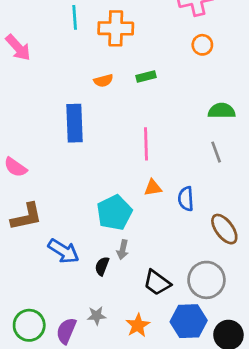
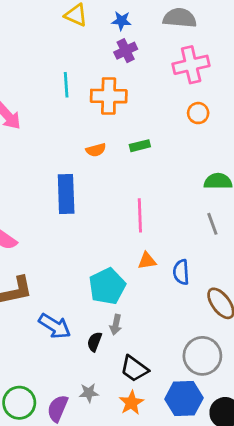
black trapezoid: (157, 283) -> (134, 369), moved

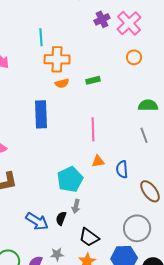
purple cross: (126, 51) -> (102, 19), moved
pink cross: (191, 65) -> (129, 23), turned -30
orange cross: (109, 96) -> (57, 59), moved
blue arrow: (55, 326) -> (37, 221), moved

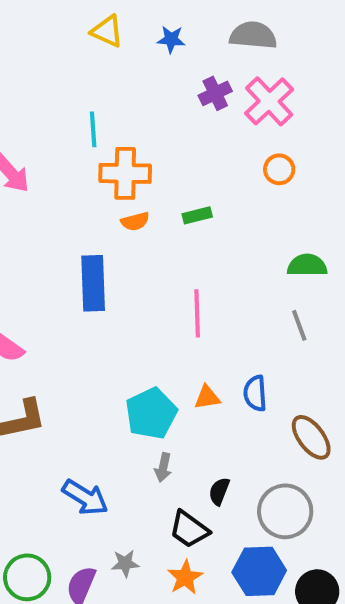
orange triangle: (98, 161) -> (207, 397), moved
black semicircle: (61, 218) -> (219, 491), moved

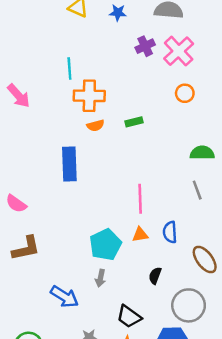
pink line: (197, 313) -> (140, 199), moved
gray arrow: (163, 467) -> (100, 278), moved
black semicircle: (219, 491) -> (155, 276), moved

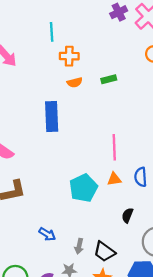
orange cross: (89, 96) -> (69, 56), size x0.7
gray arrow: (100, 278) -> (79, 246), moved
blue arrow: (64, 297) -> (47, 234), size x0.7

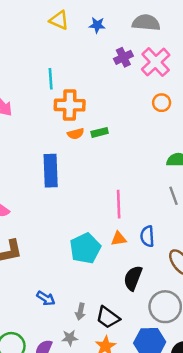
orange cross: (69, 56) -> (70, 105), size x1.4
green rectangle: (109, 79) -> (100, 132), moved
black semicircle: (127, 215) -> (133, 278), size x1.5

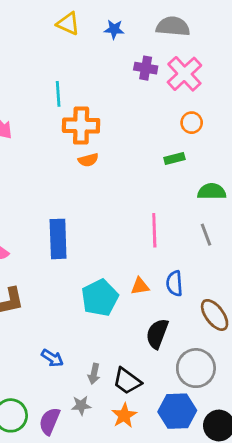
purple cross: (123, 57) -> (146, 68), turned 36
green rectangle: (100, 132) -> (174, 158), moved
blue rectangle: (51, 171) -> (58, 239), moved
pink line: (119, 204) -> (154, 230), moved

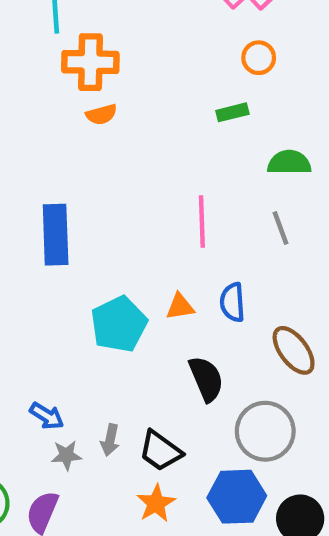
black semicircle: (157, 334) -> (206, 379), turned 136
gray star: (81, 405) -> (66, 455), moved

